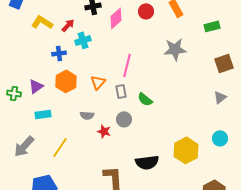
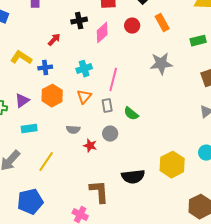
yellow L-shape: (42, 22) -> (21, 58), moved
cyan cross: (83, 40) -> (84, 69), moved

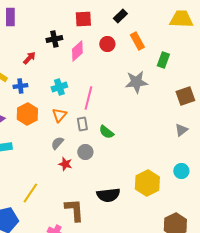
green rectangle: (198, 41) -> (163, 60), moved, turned -56
gray semicircle: (73, 130) -> (57, 143), moved, turned 128
yellow line: (46, 162) -> (30, 193), moved

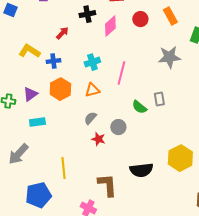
orange triangle: (59, 115) -> (92, 90), turned 35
gray rectangle: (82, 124) -> (159, 99), moved
yellow line: (30, 193) -> (63, 168), turned -40

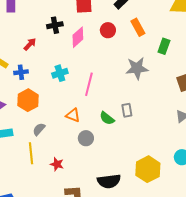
orange triangle: (92, 90) -> (73, 115), moved, turned 35
gray semicircle: (90, 118) -> (39, 129), moved
red star: (98, 139) -> (57, 164), moved
yellow line: (63, 168) -> (31, 153), moved

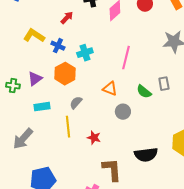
blue cross: (21, 72) -> (58, 46), turned 32
cyan cross: (60, 73) -> (85, 53), moved

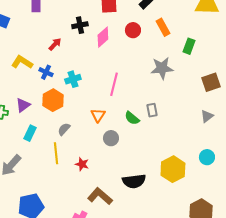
orange triangle: (110, 89) -> (98, 115), turned 42
cyan rectangle: (42, 107) -> (30, 133), turned -56
brown L-shape: (112, 170) -> (100, 196), turned -45

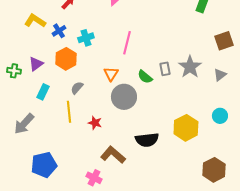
gray star: (162, 68) -> (190, 67), moved, turned -30
blue cross: (46, 72) -> (59, 31), turned 32
gray circle: (111, 138) -> (124, 97), size x1.6

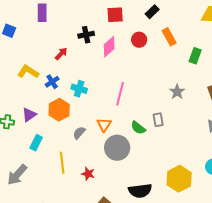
cyan cross: (86, 38) -> (79, 89), turned 35
gray star: (190, 67) -> (177, 92), moved, size x0.7
gray semicircle: (77, 88) -> (79, 133), moved

